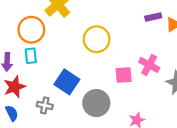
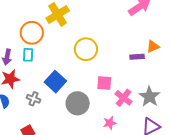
purple rectangle: (153, 17) -> (137, 57), moved
pink cross: (149, 65) -> (123, 98), moved

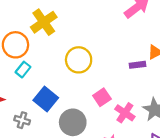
cyan rectangle: (28, 55) -> (23, 70), moved, turned 40
pink square: (104, 83) -> (102, 97), turned -35

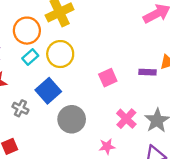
yellow circle: (79, 60) -> (60, 54), moved
pink square: (102, 97) -> (108, 78), moved

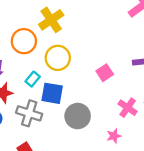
cyan rectangle: (30, 57) -> (33, 79), moved
blue square: (48, 91) -> (52, 93), turned -30
gray cross: (20, 108) -> (29, 113), size x1.6

